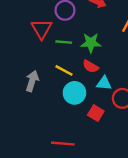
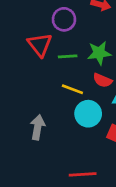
gray arrow: (32, 81) -> (38, 127), moved

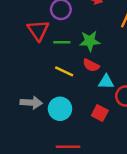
cyan circle: (88, 114) -> (60, 109), moved
gray arrow: (38, 127) -> (31, 103), turned 80

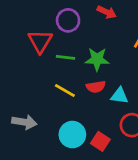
red semicircle: (91, 65) -> (96, 87), turned -42
cyan triangle: (106, 82) -> (120, 96), moved
cyan circle: (60, 109) -> (72, 135), moved

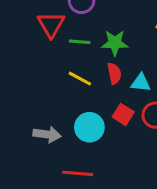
red semicircle: (96, 87) -> (114, 73), turned -90
gray arrow: (24, 122) -> (47, 134), moved
red square: (100, 141) -> (123, 114), moved

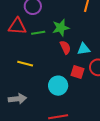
red triangle: (51, 24) -> (17, 26), turned -42
yellow line: (80, 79) -> (25, 64), moved
gray arrow: (47, 134) -> (17, 99), moved

